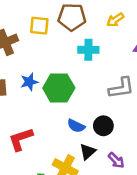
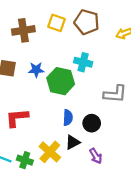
cyan cross: (88, 50) -> (83, 62), moved
blue semicircle: (76, 126) -> (68, 118), turned -126

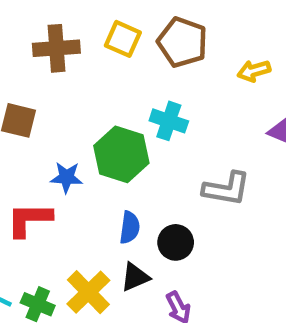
blue star: (36, 70) -> (67, 177), moved

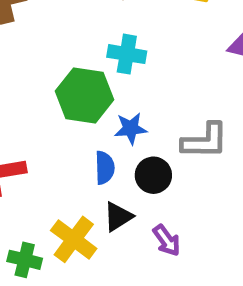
blue star: (67, 177) -> (131, 128), moved
gray L-shape: (227, 189) -> (205, 141), moved

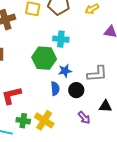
black triangle: (118, 217) -> (105, 106), moved, turned 40
green cross: (25, 260) -> (23, 121), moved

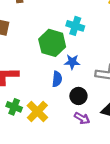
black circle: (76, 90) -> (78, 96), moved
purple arrow: (84, 118) -> (82, 118), turned -32

